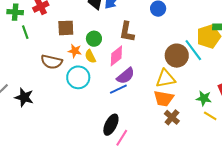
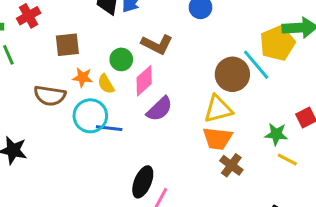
brown L-shape: (127, 32) -> (157, 44), turned -70
green circle: (94, 39) -> (121, 59), moved
blue line: (118, 89) -> (109, 128), moved, turned 36

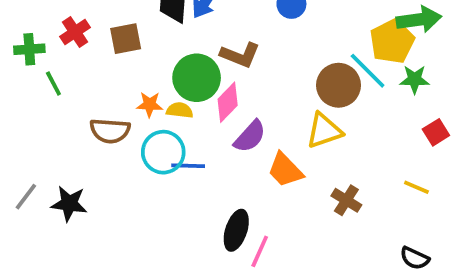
brown square: (67, 45) -> (126, 39), moved
green circle: (121, 59) -> (197, 78), size x1.6
yellow semicircle: (106, 84) -> (180, 110), turned 132
green star: (276, 134) -> (415, 79), moved
orange trapezoid: (217, 138) -> (285, 170), moved, turned 44

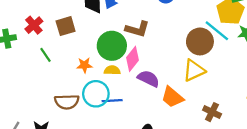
green line: (53, 83) -> (45, 55), moved
yellow semicircle: (180, 110) -> (112, 70), moved
brown semicircle: (110, 131) -> (67, 102), moved
purple semicircle: (250, 136) -> (148, 79), turned -100

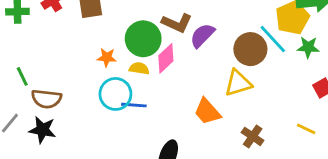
green line: (45, 55) -> (22, 76), moved
purple semicircle: (148, 79) -> (202, 35), moved, turned -80
brown semicircle: (67, 102) -> (46, 99), moved

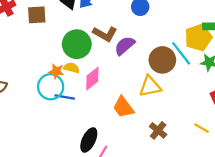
orange star: (107, 57) -> (56, 71), moved
pink diamond: (166, 58) -> (92, 79), moved

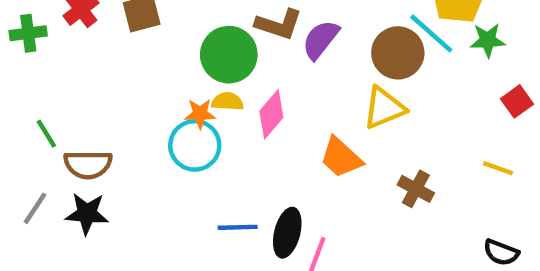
blue line: (65, 97) -> (238, 227), moved

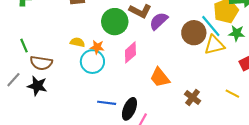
yellow semicircle: (228, 102) -> (77, 42), moved
yellow triangle: (384, 108) -> (214, 45), moved

